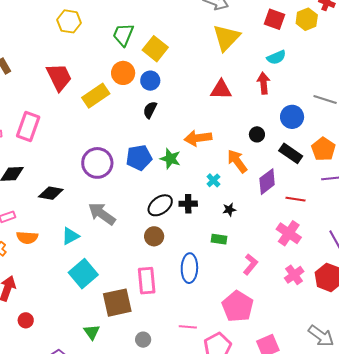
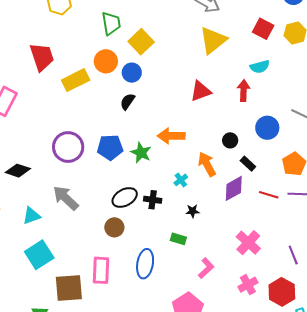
green trapezoid: (123, 35) -> (111, 23), turned 140
red triangle: (221, 90) -> (201, 91), turned -30
black rectangle: (291, 153) -> (248, 164), moved, size x0.7
red line: (295, 199) -> (269, 195), moved

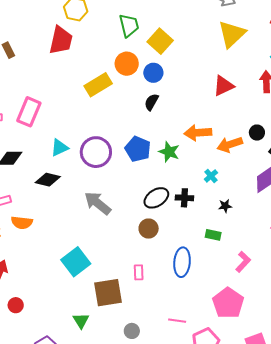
red trapezoid: (42, 57) -> (61, 40), moved, turned 36
blue pentagon: (110, 147) -> (138, 149), turned 30
orange arrow: (207, 164) -> (230, 144), moved, turned -75
cyan triangle: (31, 216) -> (60, 148), moved
pink rectangle: (101, 270) -> (139, 272), size x0.6

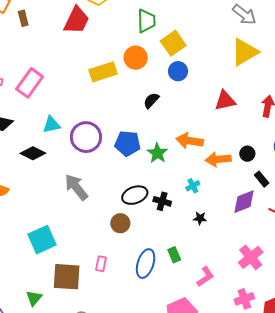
blue circle: (153, 73) -> (178, 71), moved
blue pentagon: (138, 149) -> (128, 143), turned -30
green rectangle: (213, 235) -> (174, 255), moved, turned 42

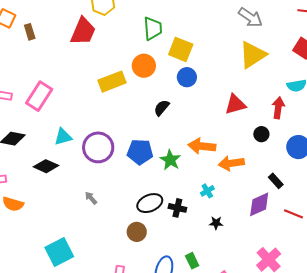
yellow square: (173, 43) -> (181, 49), turned -30
black circle: (247, 154) -> (261, 134), moved
gray arrow: (76, 187) -> (91, 198), size x0.5

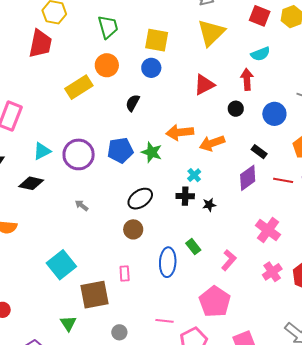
yellow square: (181, 49) -> (157, 40), moved
black cross: (177, 208) -> (185, 196), moved

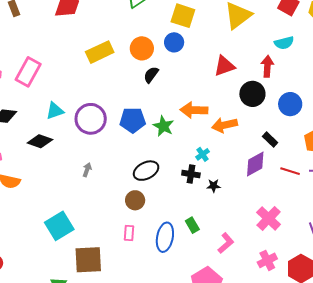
orange circle: (107, 65) -> (142, 48), moved
black circle: (236, 109) -> (252, 94), size x1.6
gray arrow: (82, 205) -> (87, 170), turned 64
pink rectangle: (125, 274) -> (129, 233), moved

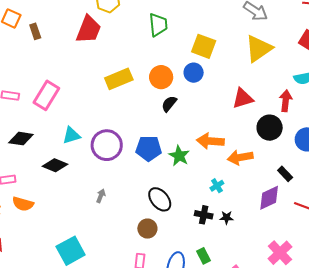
black ellipse: (146, 171) -> (160, 199), turned 75
black cross: (191, 174) -> (204, 215), moved

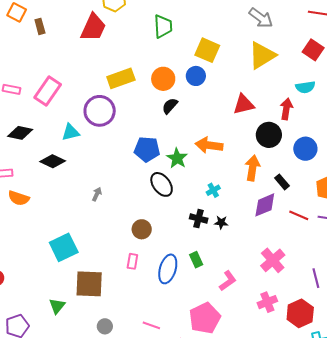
purple circle: (107, 145) -> (100, 111), moved
orange arrow: (240, 157) -> (252, 168), moved, turned 105
black ellipse: (160, 199) -> (162, 184), moved

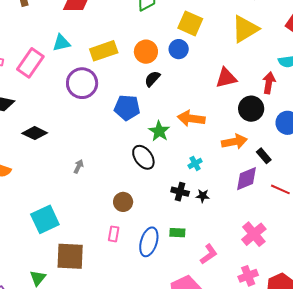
cyan triangle: (71, 132) -> (61, 43), moved
blue pentagon: (147, 149) -> (127, 108), moved
orange arrow: (252, 168) -> (234, 142), turned 70
green rectangle: (196, 260) -> (177, 233), turned -63

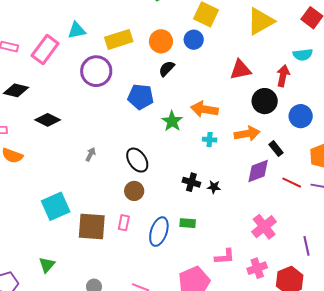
black ellipse: (143, 157) -> (137, 160), moved
cyan cross: (195, 163) -> (210, 140), moved, turned 32
pink L-shape: (209, 254) -> (225, 257), moved, turned 30
brown square: (70, 256) -> (92, 227), moved

